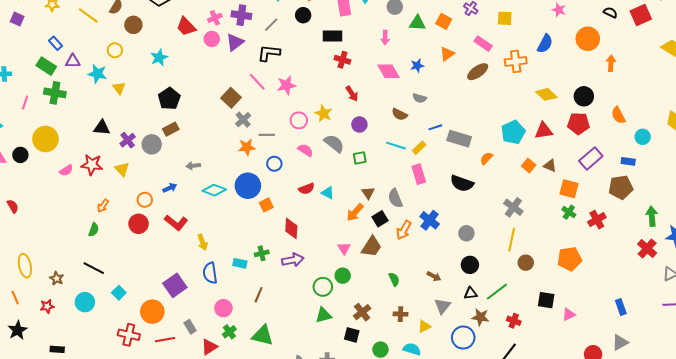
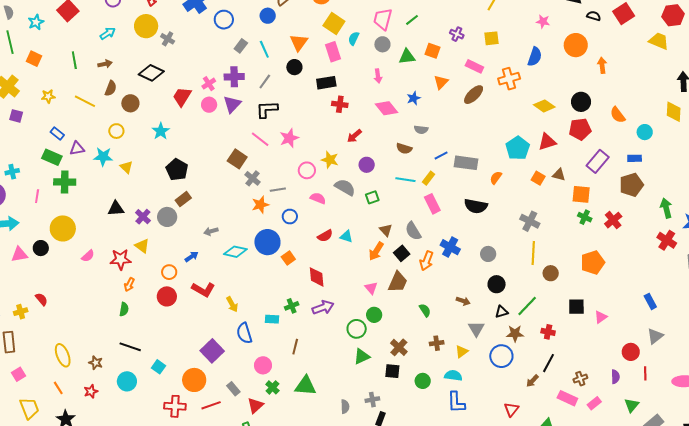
red trapezoid: (186, 26) -> (182, 97), turned 85
red arrow: (352, 94) -> (354, 136), turned 91
red star: (92, 165) -> (121, 259), moved

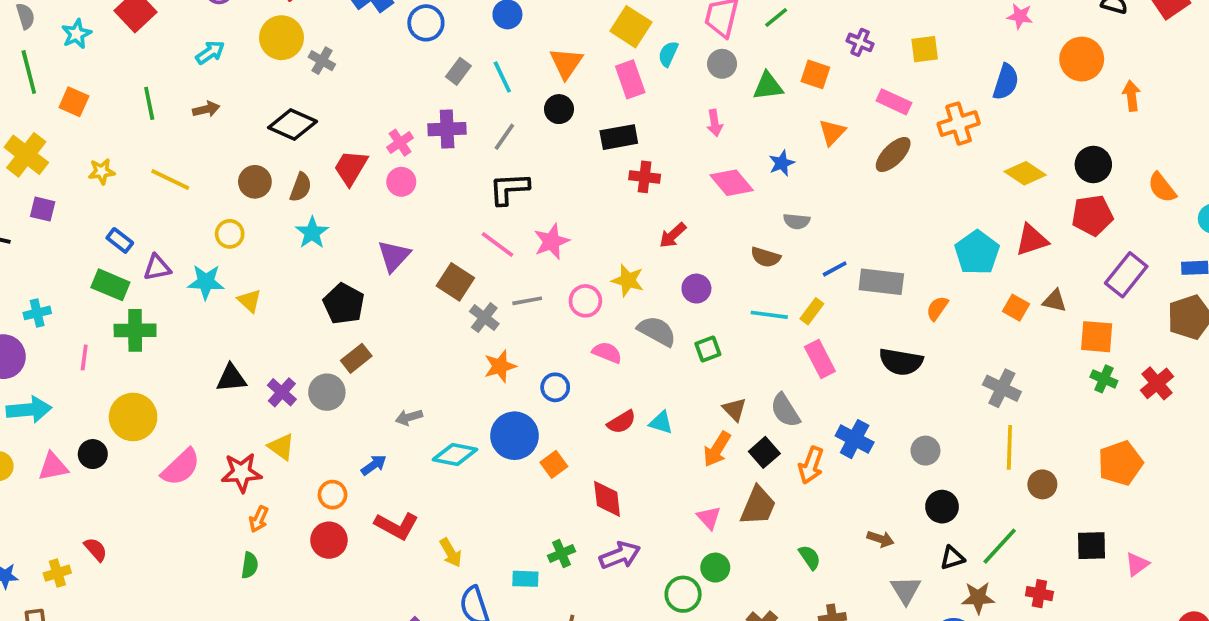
brown semicircle: (111, 88) -> (301, 187), moved
purple triangle: (232, 104) -> (394, 256), moved
gray line: (278, 190) -> (527, 301), moved
pink semicircle: (88, 256) -> (181, 467), size x1.6

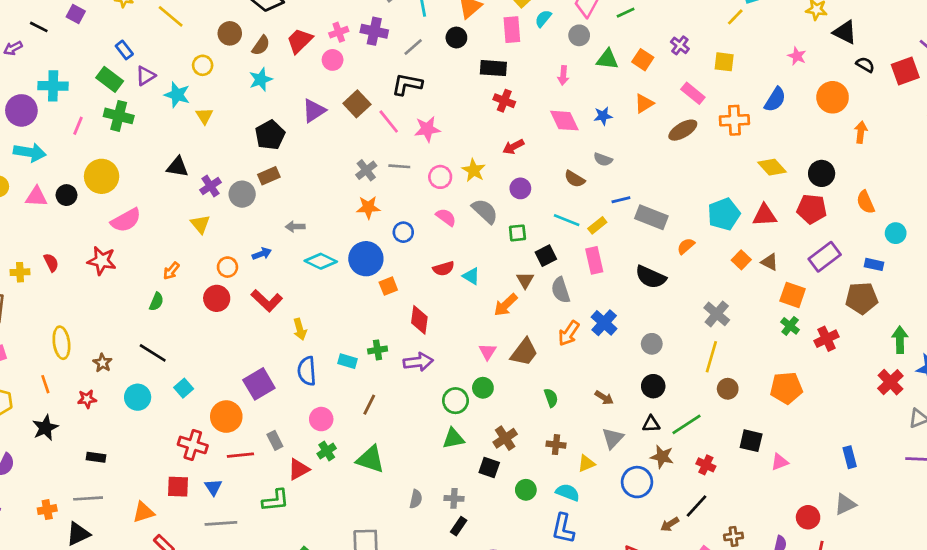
purple triangle: (157, 268) -> (146, 76), turned -35
brown square: (455, 282) -> (357, 104), moved
cyan cross: (37, 313) -> (53, 86), size x1.5
black square: (764, 452) -> (546, 256), moved
red star: (241, 473) -> (102, 261), moved

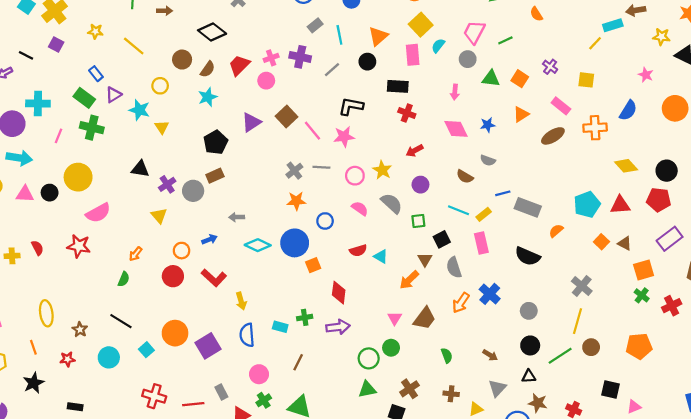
black L-shape: (407, 84) -> (351, 106), moved
orange square: (793, 295) -> (644, 270), turned -35
orange circle: (226, 417) -> (175, 333), moved
green line: (686, 424) -> (560, 356), moved

